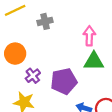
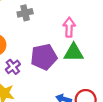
purple pentagon: (64, 81) -> (44, 57), moved

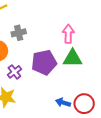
gray cross: (25, 13) -> (19, 33), moved

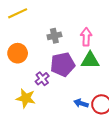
gray cross: (19, 33) -> (54, 36), moved
purple cross: (14, 72) -> (42, 79), moved

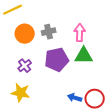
orange circle: (18, 53) -> (25, 34), moved
purple cross: (42, 79) -> (25, 66), moved

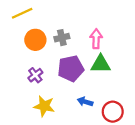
yellow star: (21, 93) -> (44, 106), moved
blue arrow: (75, 98) -> (85, 102), moved

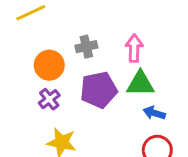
orange circle: (35, 40) -> (49, 65), moved
blue arrow: (85, 102) -> (154, 113), moved

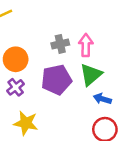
gray cross: (86, 47) -> (60, 44), moved
green triangle: (140, 84) -> (91, 75), turned -40

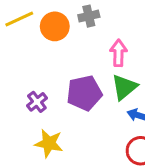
gray cross: (60, 44) -> (89, 16), moved
orange circle: (16, 59) -> (55, 26), moved

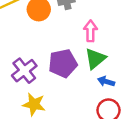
purple cross: (37, 102) -> (24, 71), size x1.5

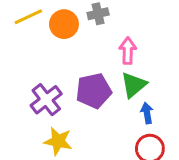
blue arrow: (106, 81) -> (147, 113), turned 63

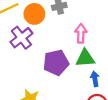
green triangle: (134, 85) -> (85, 58), turned 36
purple cross: (46, 100) -> (21, 38), moved

